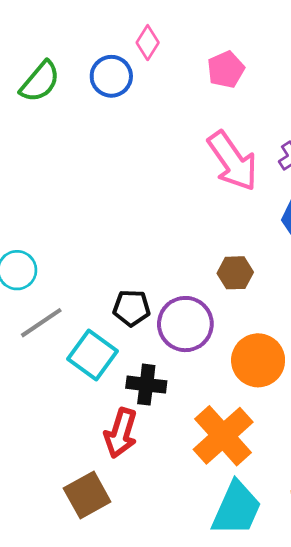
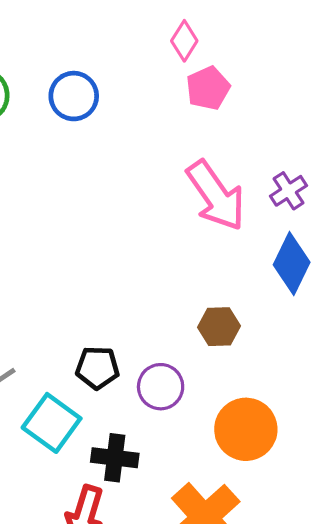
pink diamond: (148, 43) -> (184, 41), moved
purple circle: (185, 324) -> (161, 387), size x0.7

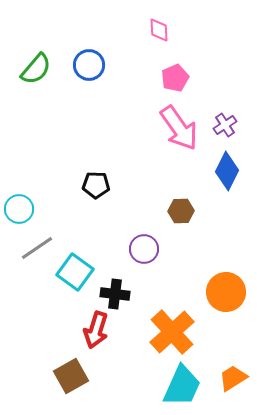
pink diamond: (184, 41) -> (159, 30), turned -35
pink pentagon: (208, 88) -> (175, 78), moved
black pentagon: (97, 368) -> (96, 185), moved
orange circle: (246, 429) -> (226, 292), moved

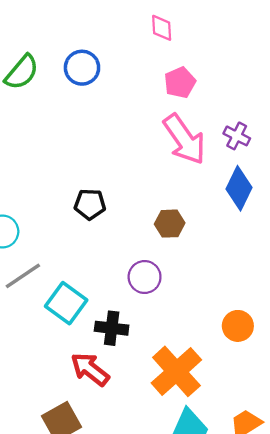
purple cross: (225, 125) -> (237, 136), turned -30
brown hexagon: (181, 211) -> (170, 224), moved
orange circle: (226, 292) -> (238, 326), size x0.7
red arrow: (96, 330) -> (90, 369), turned 111

